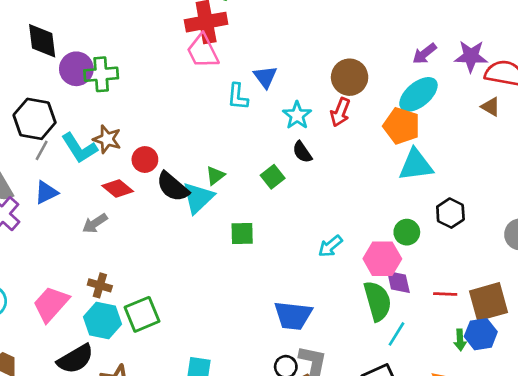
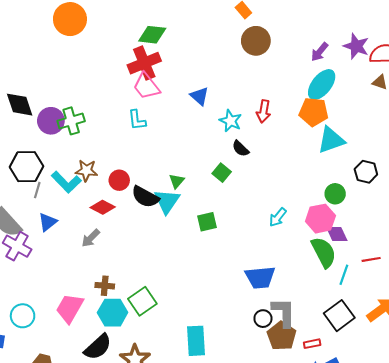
purple star: (471, 56) -> (356, 46), turned 30
brown circle: (350, 77) -> (256, 41), moved
cyan L-shape: (238, 97) -> (137, 120), moved
red line: (445, 294) -> (371, 259), moved

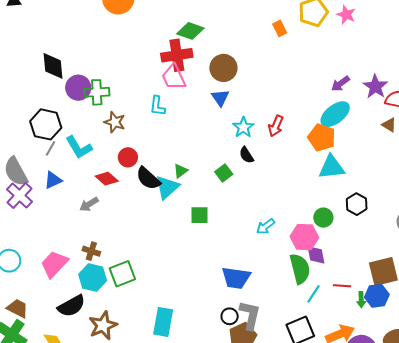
brown circle: (256, 41) -> (223, 68), moved
brown star: (86, 171) -> (115, 122), moved

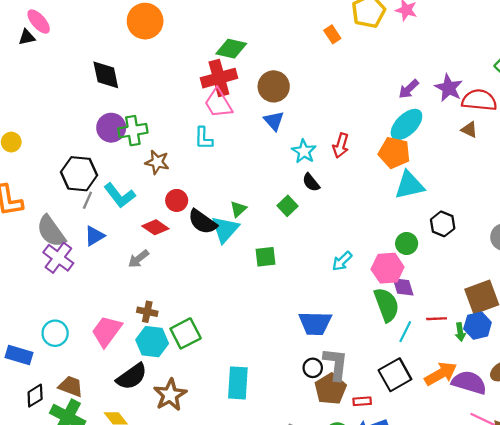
black diamond: (53, 66) -> (106, 75), moved

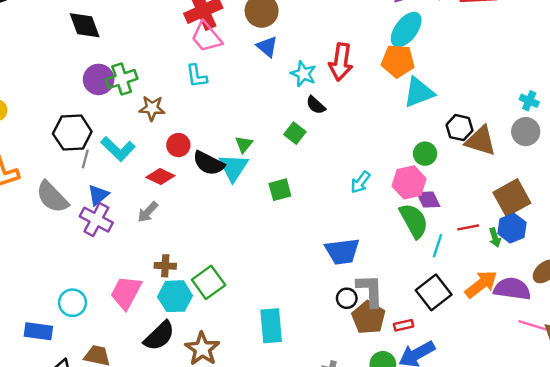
brown triangle: (469, 130) -> (481, 141), moved, size x1.8
red arrow: (341, 146) -> (341, 62), size x1.4
purple cross: (58, 258) -> (96, 220), moved

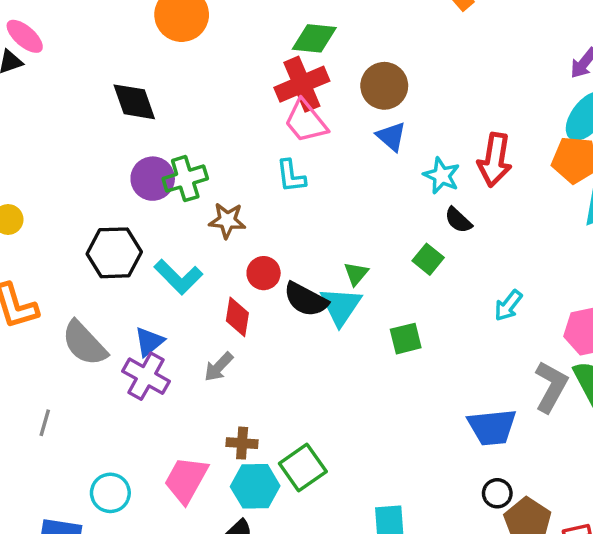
gray line: (85, 159) -> (45, 423), moved
red diamond: (160, 176) -> (237, 317), turned 72
cyan arrow: (360, 182) -> (508, 306), moved
gray L-shape: (370, 291) -> (551, 387), moved, turned 30

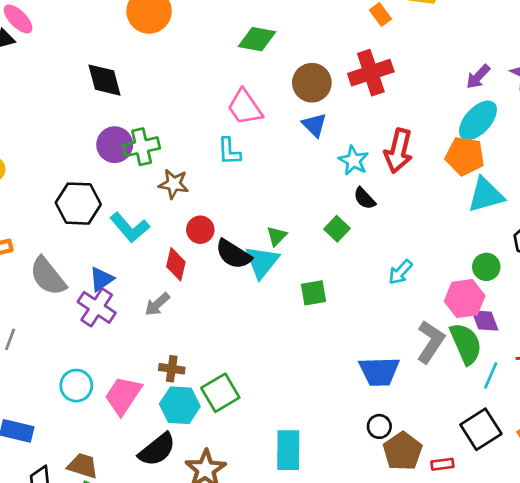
red cross: (302, 84) -> (371, 73), moved
cyan circle: (110, 493) -> (76, 386), moved

